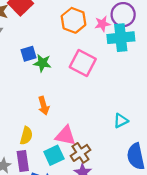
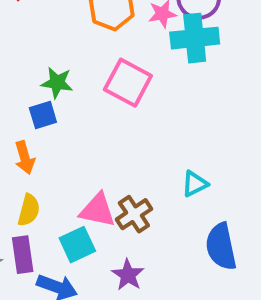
blue square: (29, 54) -> (43, 115), moved
orange arrow: (44, 106) -> (25, 158), moved
brown cross: (80, 153) -> (134, 214), moved

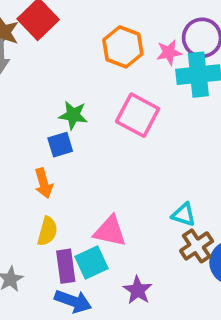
cyan triangle: (195, 184) -> (184, 215), moved, turned 45
brown cross: (134, 214) -> (197, 246), moved
purple rectangle: (23, 255) -> (66, 266), moved

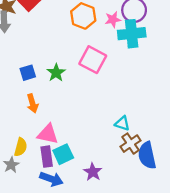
green star: (73, 115) -> (56, 73), moved, turned 30
blue square: (60, 145) -> (28, 73), moved
yellow semicircle: (47, 231) -> (21, 147), moved
pink triangle: (110, 231) -> (48, 134), moved

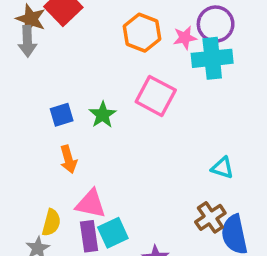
cyan triangle: (122, 123) -> (222, 168), moved

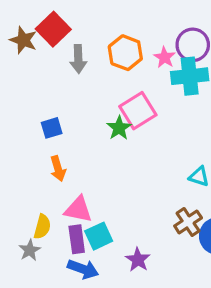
pink star: (185, 38) -> (165, 57), turned -30
gray arrow: (27, 41) -> (78, 59), moved
pink square: (156, 96) -> (138, 111), turned 30
green star: (103, 115) -> (119, 128), moved

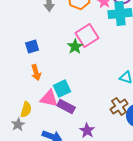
cyan square: (99, 236) -> (62, 88), moved
purple rectangle: (77, 239) -> (66, 106), moved, turned -54

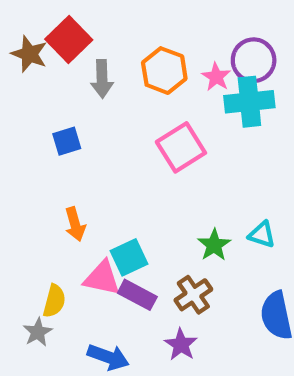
blue square: (32, 46) -> (67, 141), moved
green star: (75, 46) -> (214, 245), moved
brown cross: (119, 106) -> (193, 295), moved

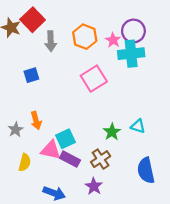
gray star: (38, 332) -> (16, 130), moved

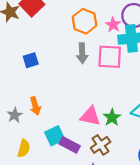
gray arrow: (51, 41) -> (82, 53), moved
pink square: (94, 79) -> (110, 57), moved, turned 35
cyan square: (65, 139) -> (55, 136), moved
pink triangle: (51, 150) -> (90, 116), moved

